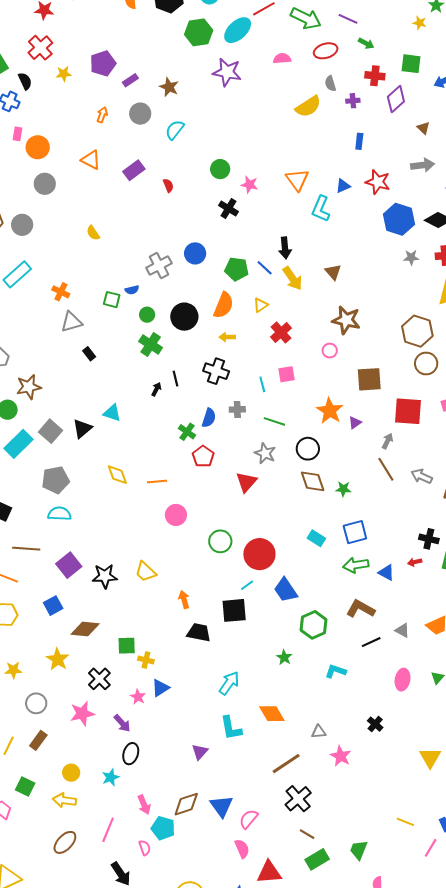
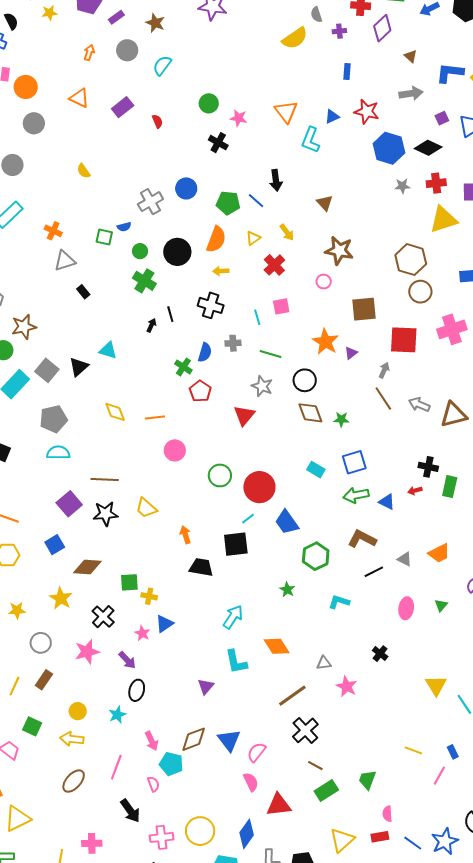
yellow arrow: (293, 278) -> (287, 232), moved, size x0.7
brown line: (26, 549) -> (105, 480), moved

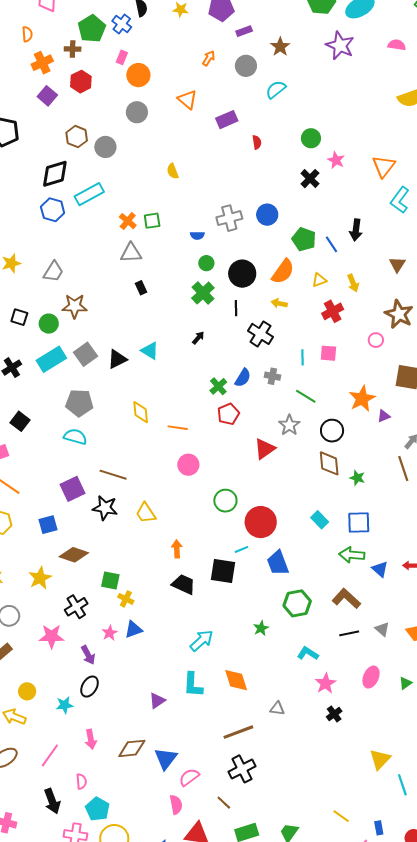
green square: (104, 237) -> (152, 221), moved, turned -36
black line: (170, 314) -> (236, 308), moved
pink star: (347, 687) -> (326, 683), moved
cyan pentagon: (171, 764) -> (97, 809), moved
brown line: (315, 766) -> (224, 803), moved

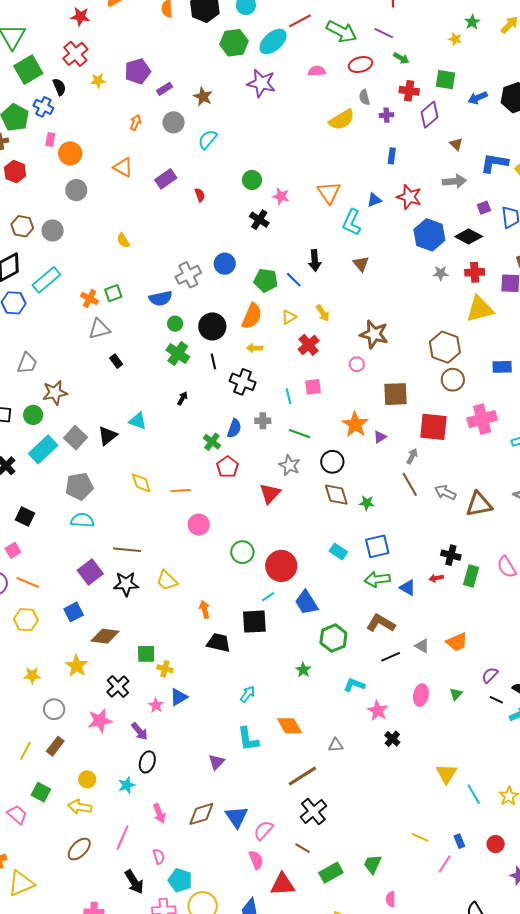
blue semicircle: (197, 236) -> (161, 298), size x1.6
brown triangle: (397, 264) -> (361, 264), moved
cyan arrow: (202, 641) -> (248, 694), size x0.7

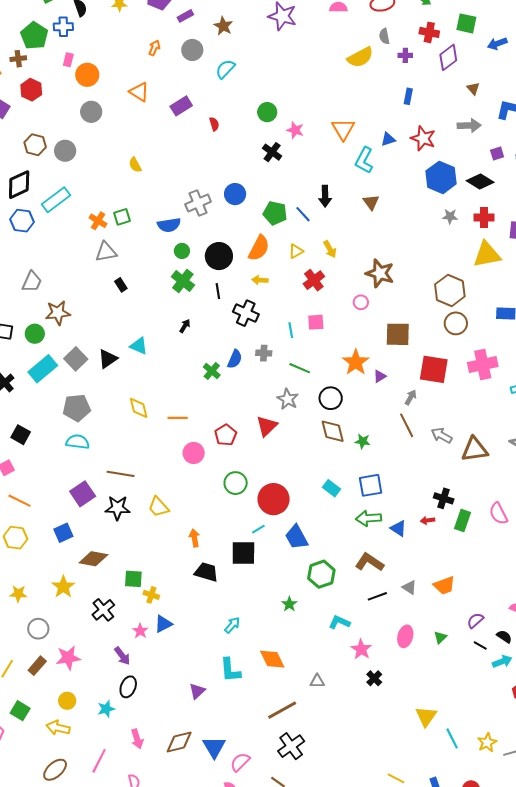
blue cross: (43, 107) -> (63, 27), turned -30
red pentagon: (227, 467) -> (226, 435), moved
pink star: (100, 721) -> (68, 658), moved

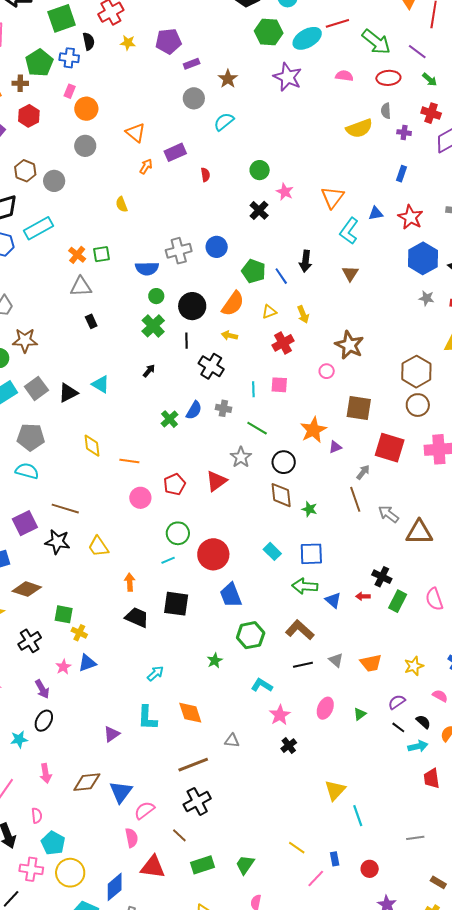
orange arrow: (154, 48) -> (146, 166), moved
cyan line: (258, 529) -> (168, 560), moved
yellow star: (487, 742) -> (414, 666), moved

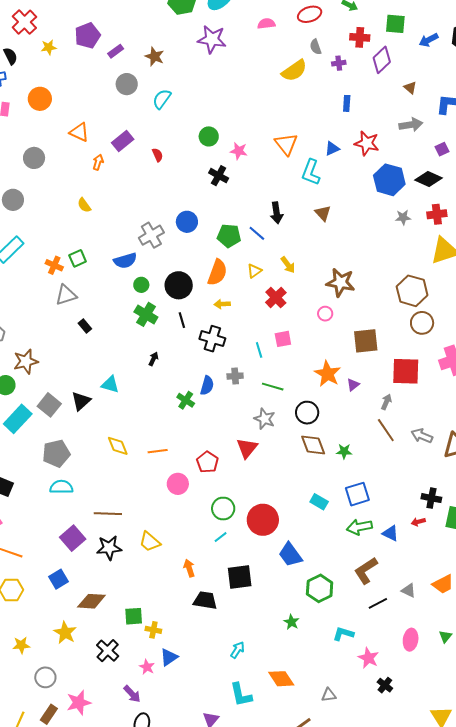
orange circle: (86, 109) -> (40, 99), moved
brown L-shape: (300, 630) -> (366, 571), turned -60

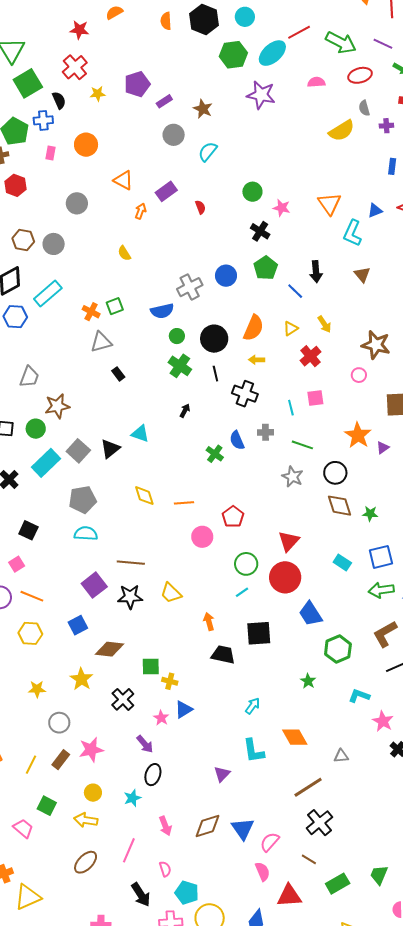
green pentagon: (229, 236) -> (266, 268), moved, turned 30
blue semicircle: (207, 386) -> (237, 440), turned 138
red triangle: (247, 448) -> (289, 541), moved

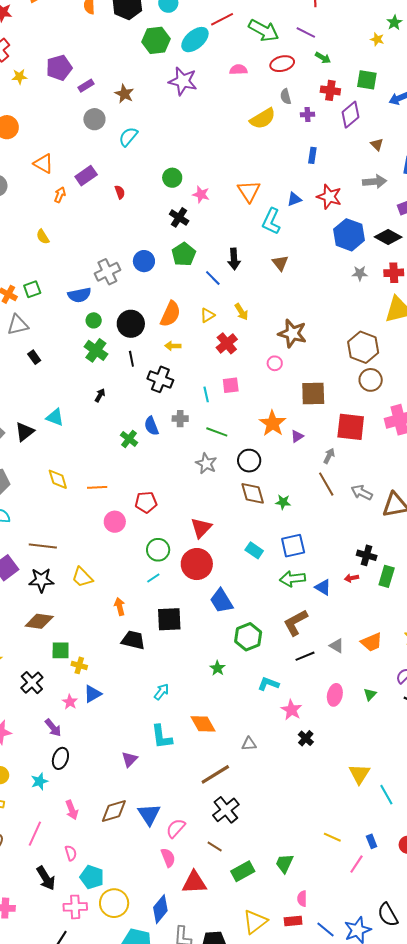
red pentagon: (233, 517) -> (146, 502), turned 30
brown diamond: (109, 649) -> (39, 621), moved

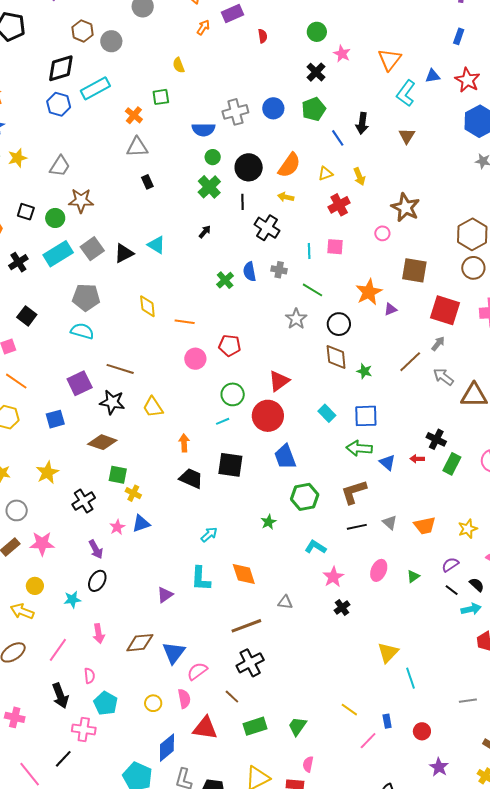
green square: (32, 289) -> (161, 97), moved
gray arrow: (329, 456) -> (438, 344), moved
brown line: (326, 484) -> (410, 362), turned 65
yellow circle: (114, 903) -> (153, 703), moved, size x0.6

